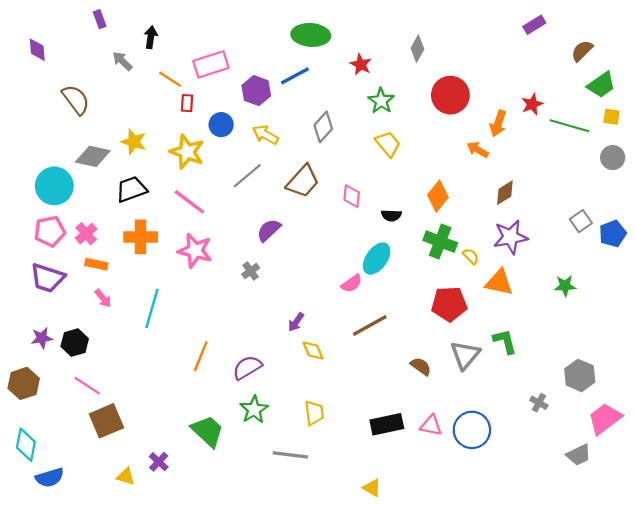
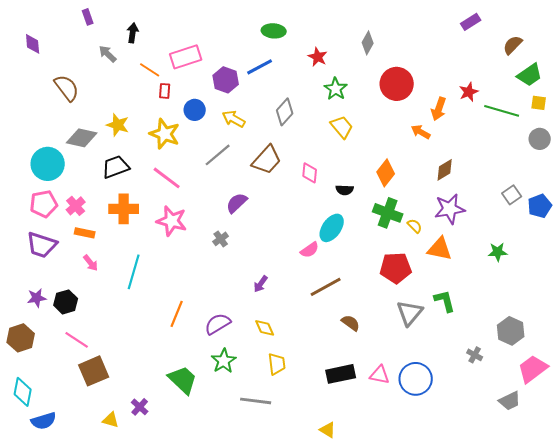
green ellipse: (311, 35) -> (274, 31), size x0.7
yellow diamond: (313, 350) -> (265, 328), moved
brown semicircle: (421, 366) -> (351, 323), moved

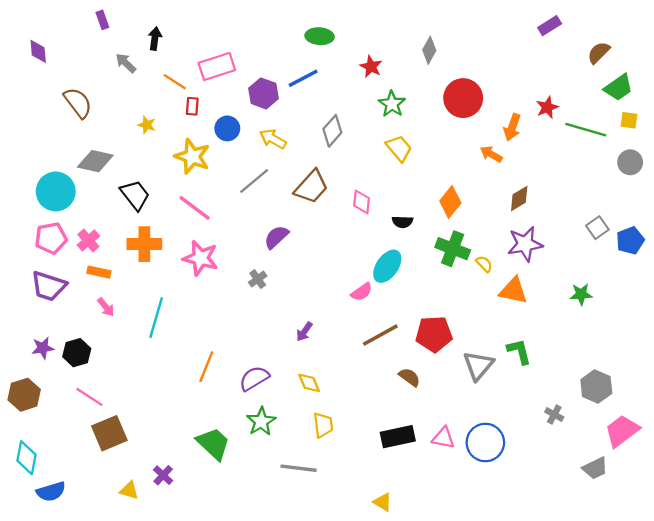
yellow star: (118, 125) -> (147, 125), moved, size x0.7
black trapezoid: (116, 167) -> (135, 195), turned 72
red pentagon: (396, 268) -> (434, 334), moved

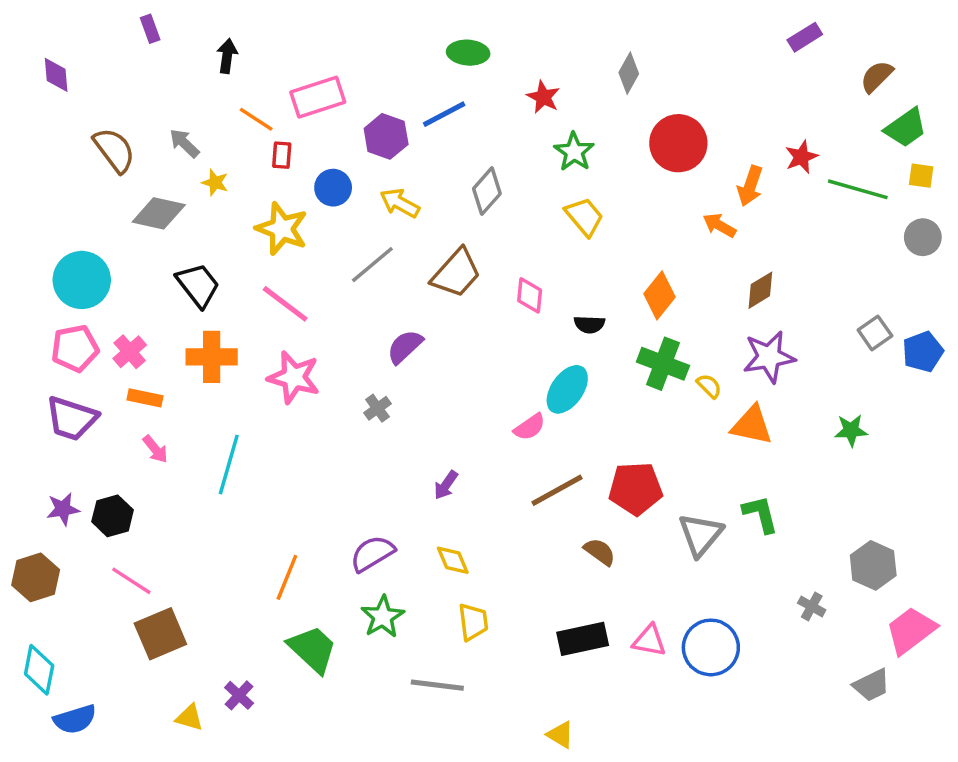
gray arrow: (126, 63) -> (184, 143), moved
gray diamond: (95, 161) -> (159, 213), moved
orange line: (206, 367) -> (287, 577), moved

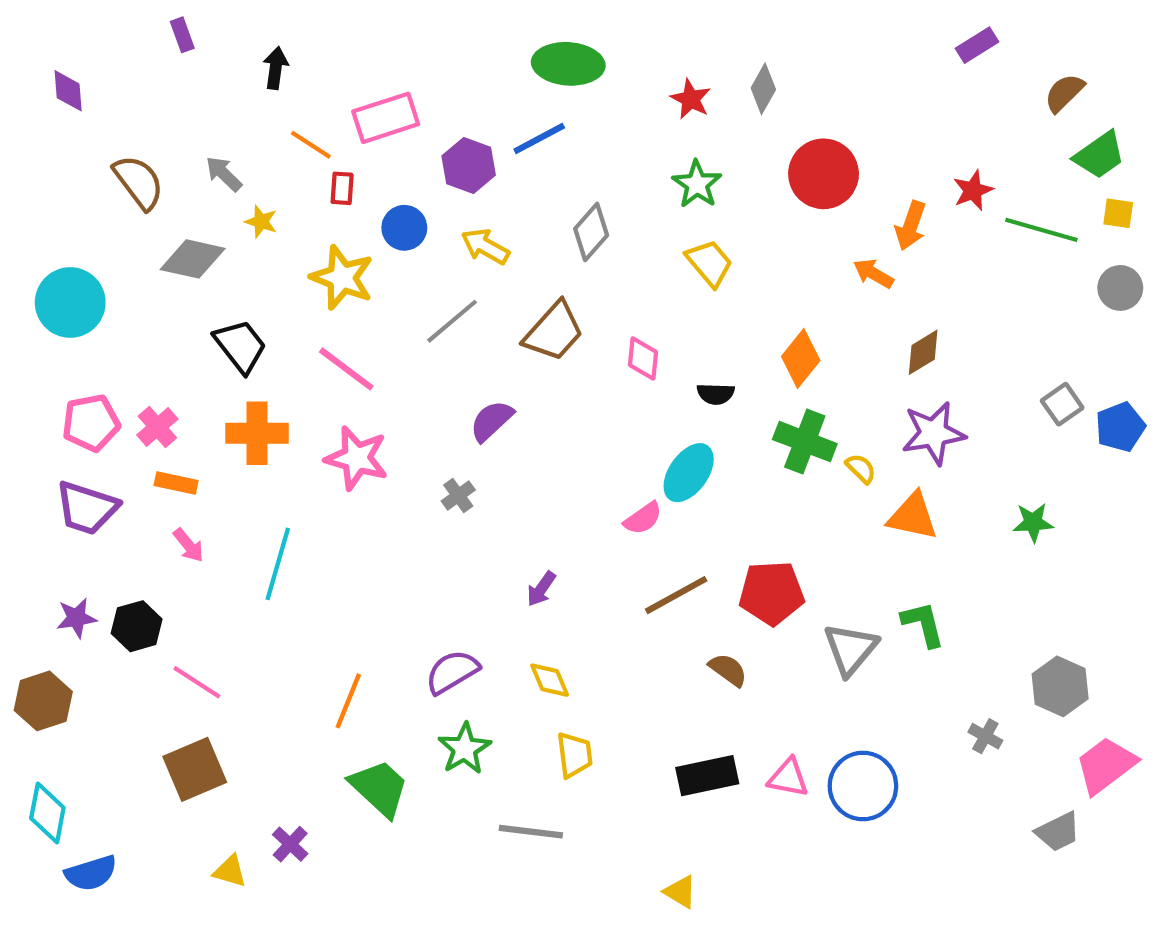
green ellipse: (468, 53) -> (568, 64), size x1.4
red star: (543, 97) -> (691, 99), moved
cyan circle: (82, 280) -> (70, 302), moved
pink line: (131, 581) -> (197, 682), moved

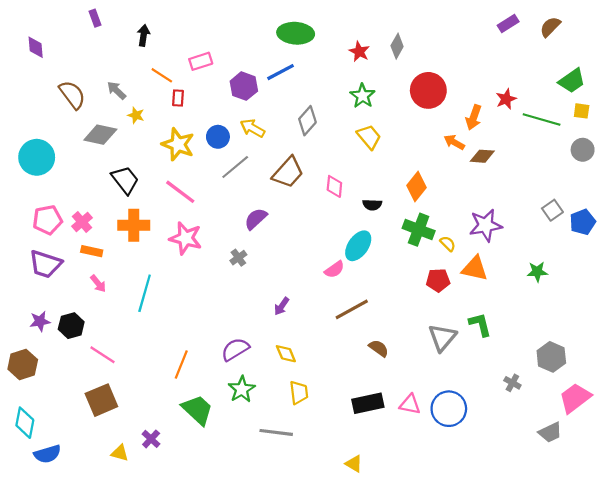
brown semicircle: (1064, 93) -> (550, 27), moved
pink rectangle: (386, 118) -> (201, 61), size x0.7
blue circle: (404, 228) -> (218, 137), moved
brown diamond: (923, 352) -> (482, 156), moved, turned 35
red pentagon: (772, 593) -> (438, 280), moved, size x0.7

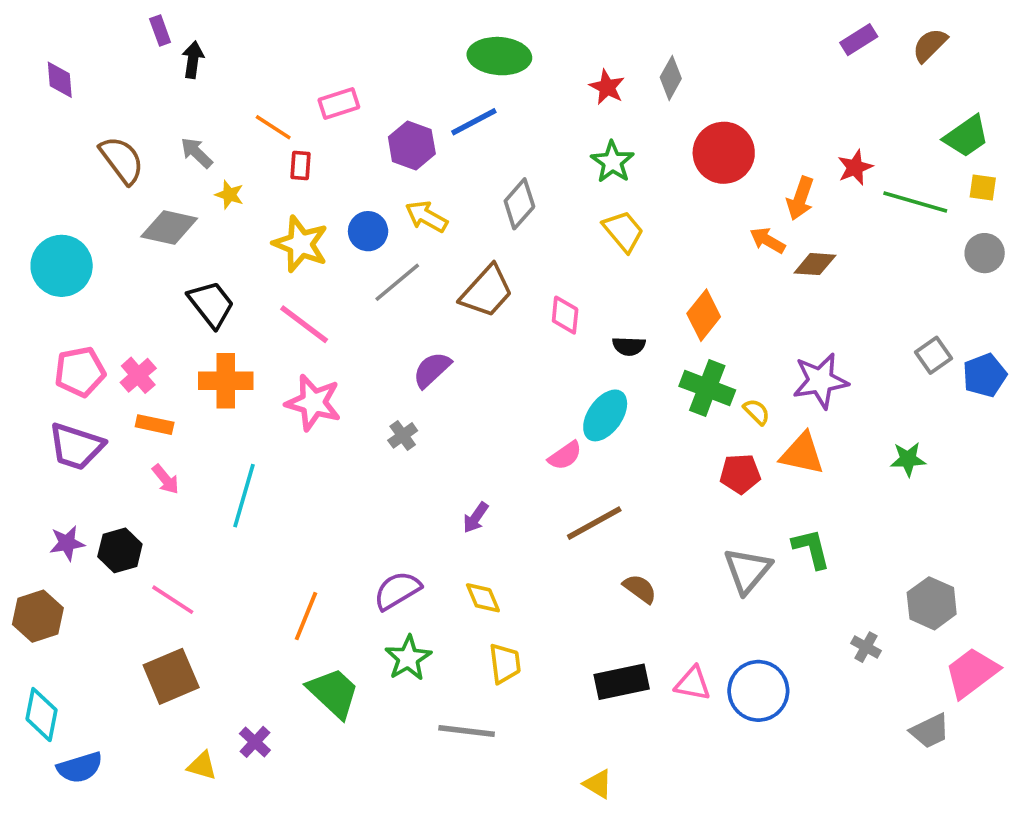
black arrow: (143, 35) -> (193, 60), moved

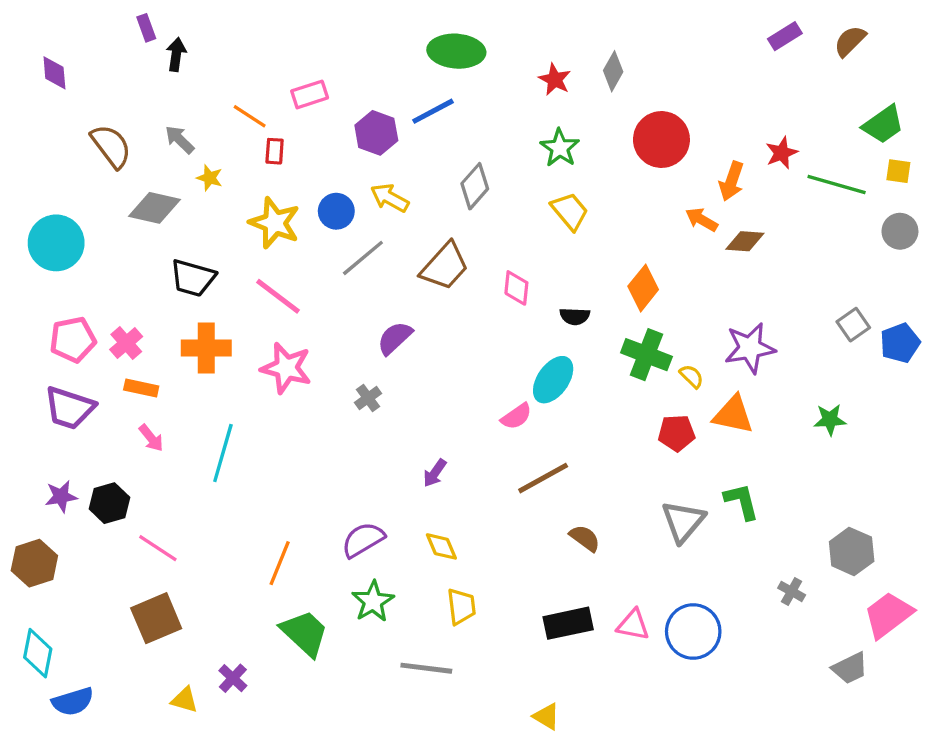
black trapezoid: (211, 304) -> (193, 278), turned 144

